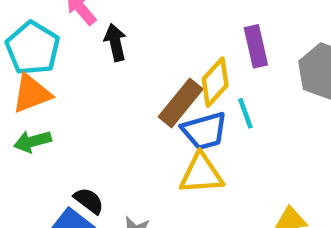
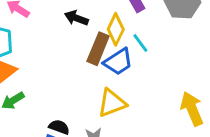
black arrow: (115, 42) -> (76, 18), moved, turned -40
yellow triangle: (201, 174) -> (112, 103), moved

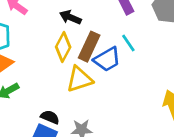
yellow diamond: (116, 29) -> (63, 47), moved
yellow triangle: (112, 103) -> (79, 79), moved

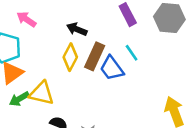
blue trapezoid: (107, 59) -> (112, 68), turned 84
yellow triangle: (79, 79) -> (42, 93), moved, turned 32

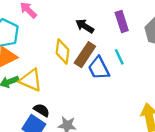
black arrow: (77, 29) -> (85, 26), moved
yellow diamond: (70, 57) -> (63, 51), turned -30

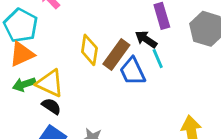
black arrow: (85, 26) -> (146, 39), moved
black semicircle: (42, 110) -> (51, 106), moved

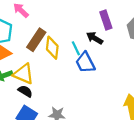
brown rectangle: (116, 55) -> (36, 40), moved
cyan line: (158, 59) -> (76, 48), moved

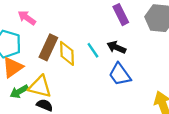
black arrow: (95, 38) -> (116, 47), moved
blue trapezoid: (85, 63) -> (120, 74), moved

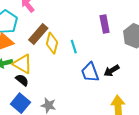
black arrow: (116, 47) -> (112, 71), moved, turned -70

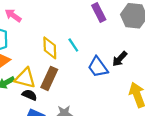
brown rectangle: (38, 34) -> (49, 78), moved

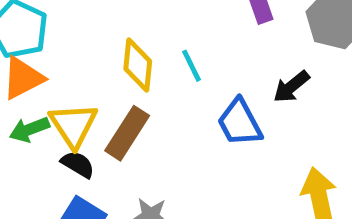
black arrow: (120, 59) -> (291, 87), moved
yellow triangle: (25, 78) -> (73, 125), turned 35

